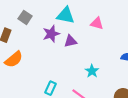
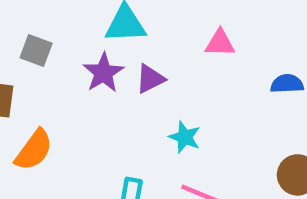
pink triangle: (97, 23) -> (220, 43), moved
cyan star: (92, 71) -> (185, 137), moved

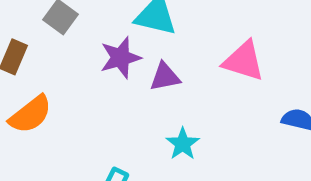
pink triangle: (220, 43) -> (244, 61), size x1.4

